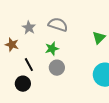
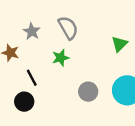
gray semicircle: (58, 25) -> (68, 28), turned 42
gray circle: (57, 68) -> (88, 92), moved

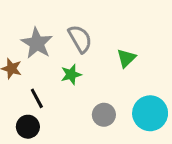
gray star: (32, 31) -> (37, 43), size x1.5
green triangle: (120, 44) -> (126, 58), moved

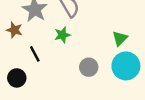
green triangle: (126, 58) -> (120, 38), moved
black circle: (28, 127) -> (17, 78), moved

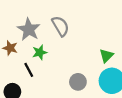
green star: (62, 35) -> (40, 52), moved

